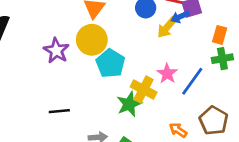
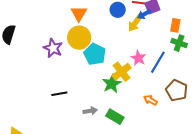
green cross: (222, 59) -> (179, 43), turned 35
yellow cross: (144, 90) -> (122, 72), turned 30

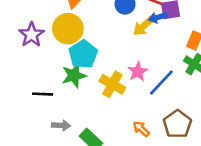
yellow cross: (122, 72) -> (112, 84), turned -36
green star: (112, 84) -> (74, 76), moved
black line: (59, 94) -> (43, 94), moved

